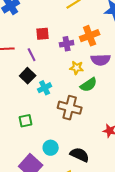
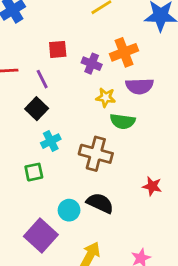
purple cross: (67, 44) -> (92, 64), turned 32
green semicircle: (89, 85) -> (123, 121), turned 42
cyan cross: (45, 88) -> (51, 141), moved
black semicircle: (80, 155) -> (100, 203), moved

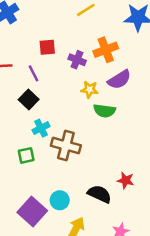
purple semicircle: (139, 86) -> (119, 80), turned -30
brown cross: (96, 154) -> (66, 146), moved
red star: (152, 186) -> (126, 180), moved
black semicircle: (100, 203) -> (99, 194), moved
cyan circle: (69, 210) -> (60, 200), moved

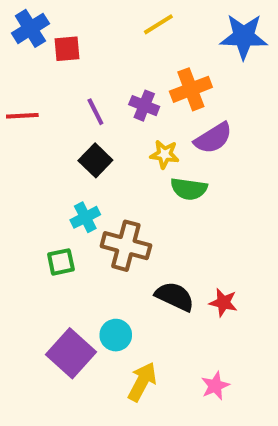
red square: (47, 47) -> (67, 49), moved
purple line: (34, 73) -> (95, 112), moved
black square: (29, 100) -> (95, 160), moved
black semicircle: (99, 194) -> (175, 296), moved

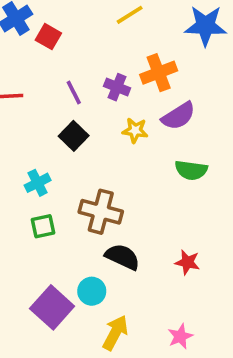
red square: (67, 49) -> (48, 37), turned 35
green semicircle: (189, 189) -> (191, 170), moved
cyan cross: (85, 217) -> (38, 183), moved
black semicircle: (175, 296) -> (122, 257), moved

